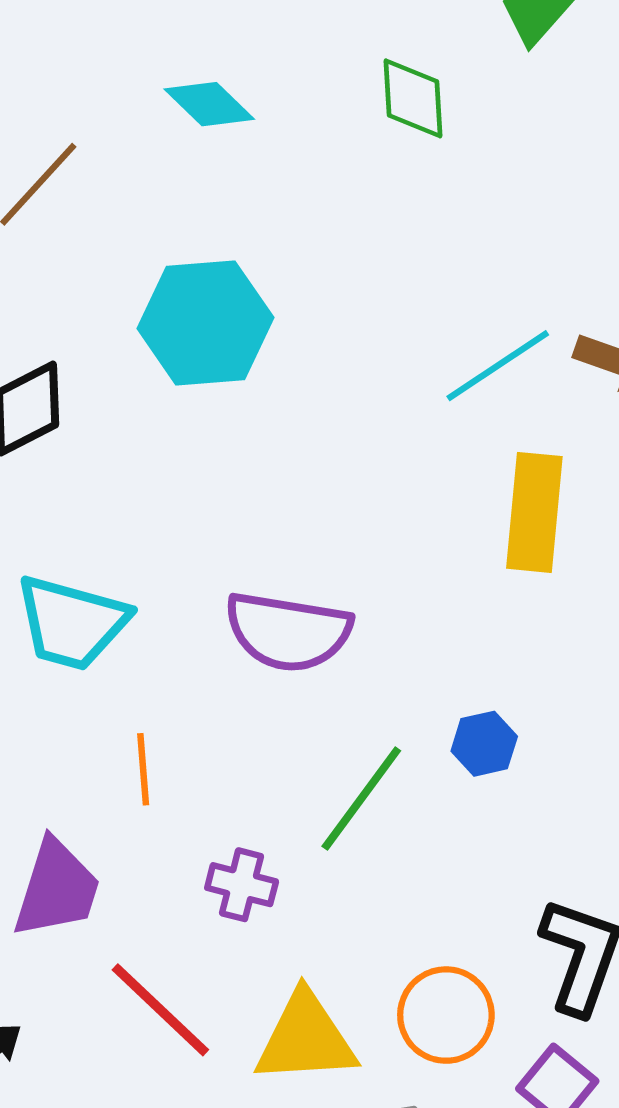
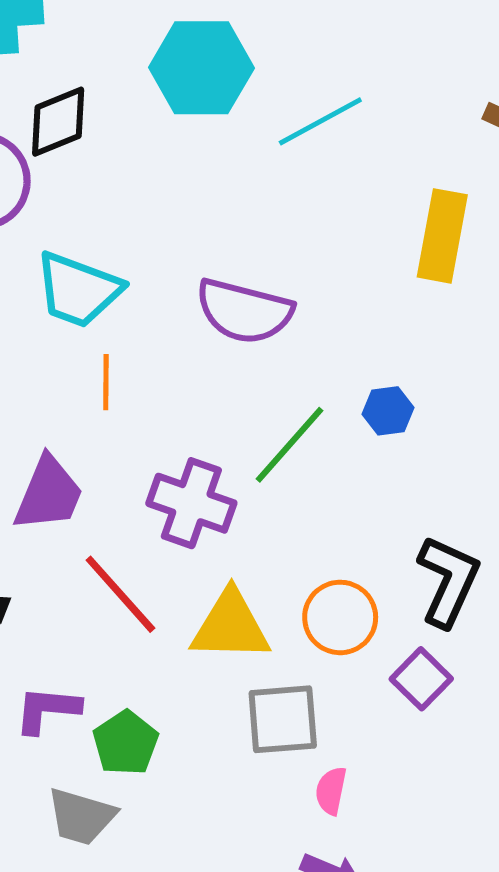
cyan line: (498, 366) -> (320, 121), moved
orange line: (143, 769) -> (106, 382), moved
purple cross: (242, 885) -> (191, 503), size x1.6

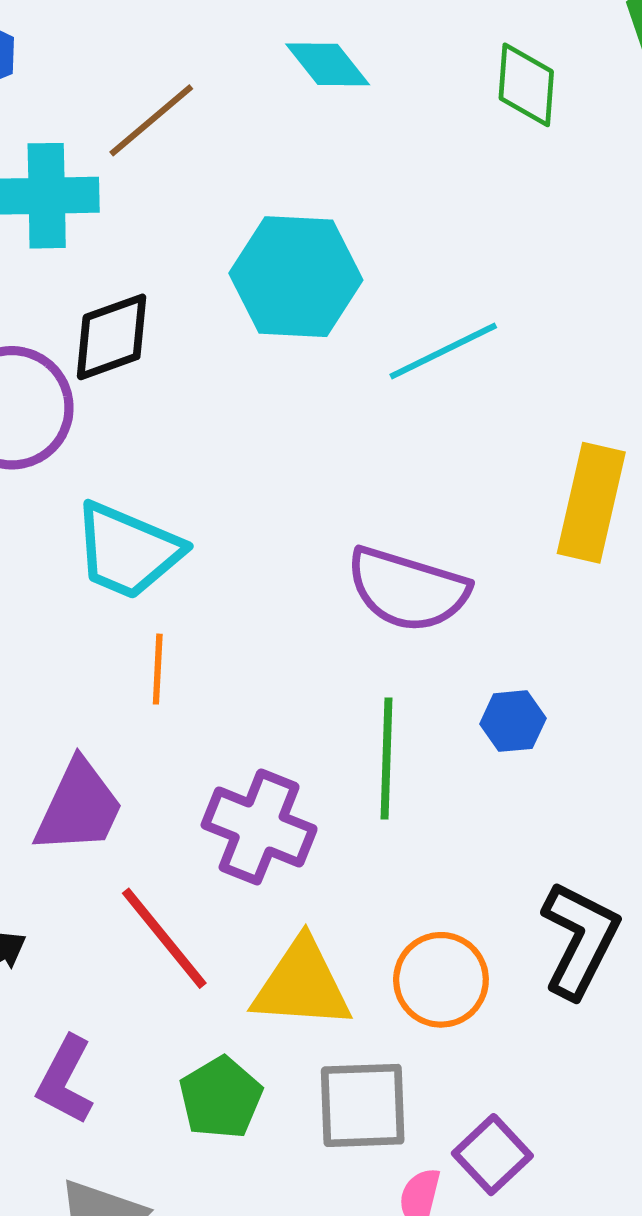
purple semicircle: (244, 311) -> (408, 589), moved
green line: (290, 445) -> (387, 759), turned -42
purple square: (421, 679) -> (492, 1155), moved
purple L-shape: (47, 710) -> (65, 1080), turned -70
green pentagon: (126, 743) -> (221, 1098), moved

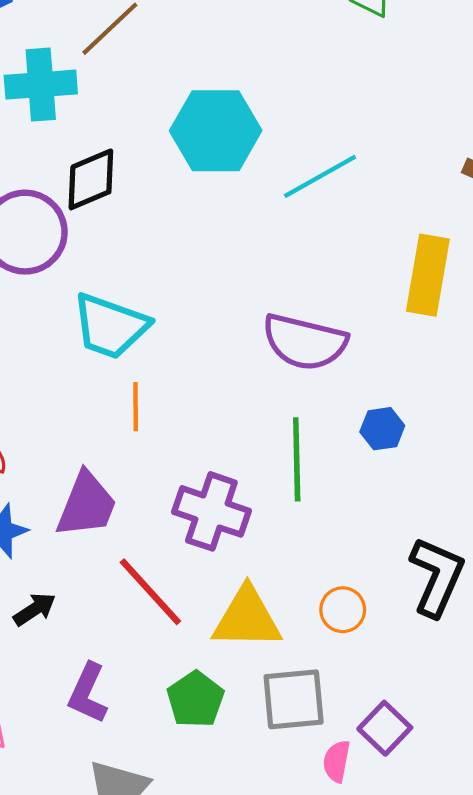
orange circle: (441, 980) -> (343, 610), size x0.7

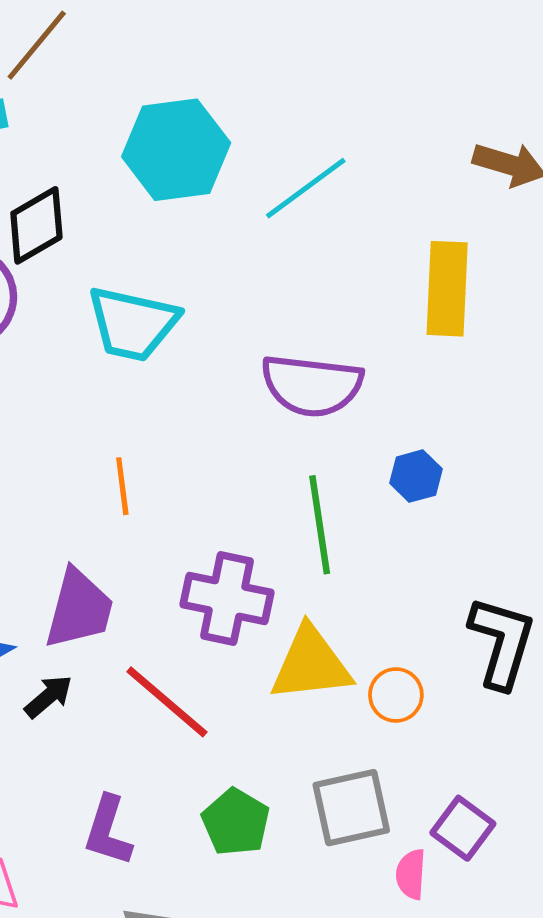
cyan trapezoid: (110, 326) -> (133, 324), moved
black arrow: (35, 609) -> (49, 696), moved
yellow triangle: (247, 618) -> (311, 664), moved

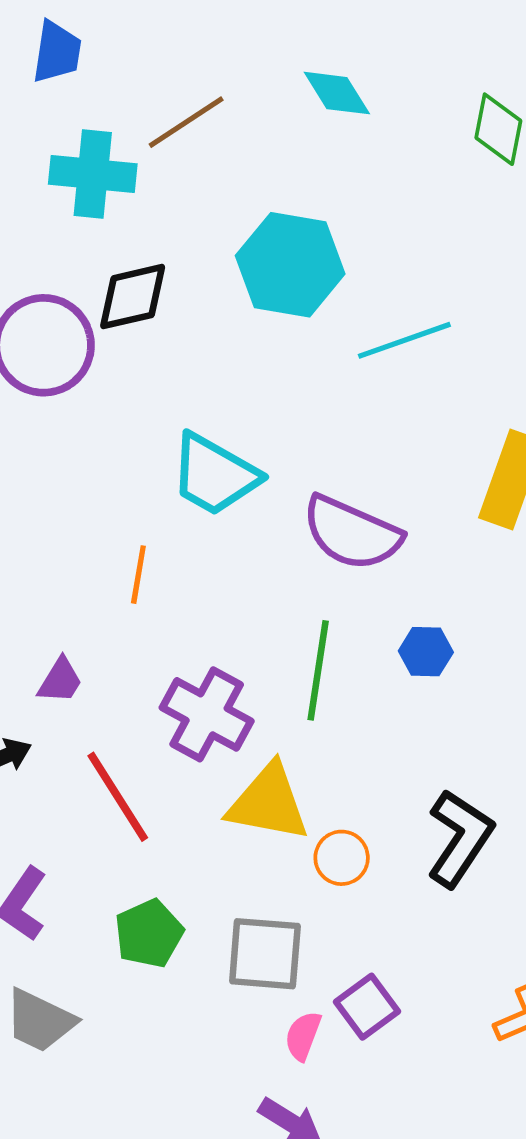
cyan trapezoid: (133, 324) -> (214, 475), moved
purple trapezoid: (79, 609) -> (60, 681), size x0.6

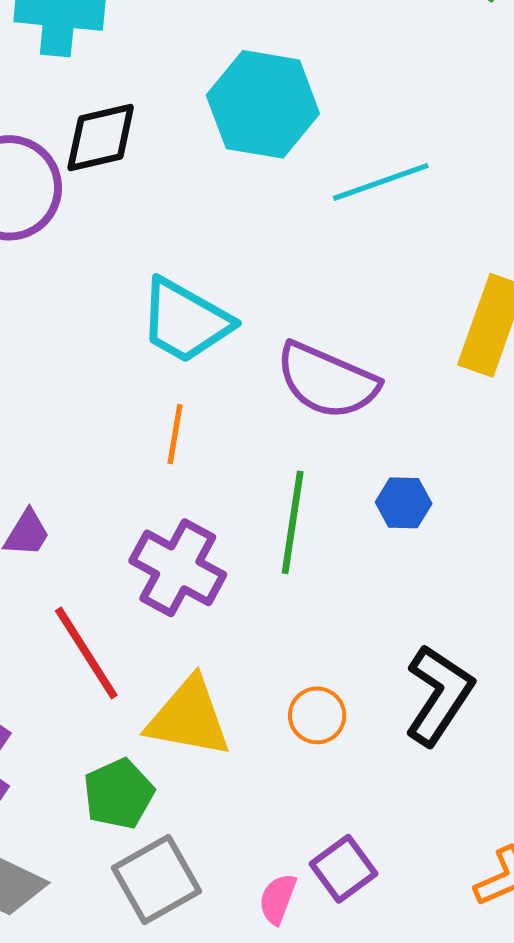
orange line: (138, 575) -> (175, 434), moved
yellow triangle: (268, 803) -> (189, 718), moved
gray square: (265, 954) -> (156, 879), moved, turned -34

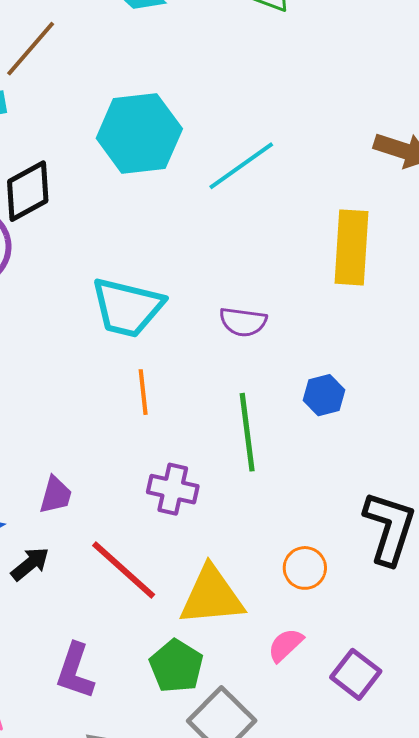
purple semicircle: (327, 381) -> (243, 322), size x0.6
purple cross: (178, 568) -> (173, 489), size x0.7
pink semicircle: (278, 899) -> (285, 645), moved, turned 42

